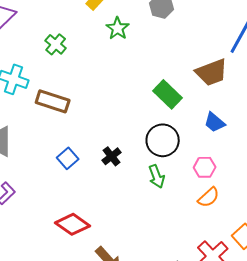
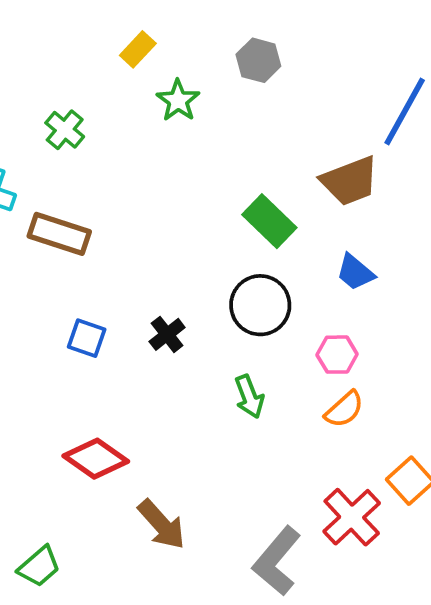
blue square: (68, 158) -> (87, 338), turned -30
green arrow: (157, 176) -> (249, 397), moved

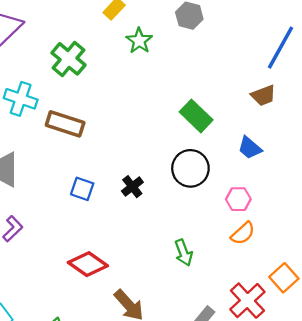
green cross: (65, 130) -> (68, 59), size x1.4
brown trapezoid: (350, 181) -> (263, 95), moved, size x0.7
green arrow: (249, 397) -> (184, 253), moved

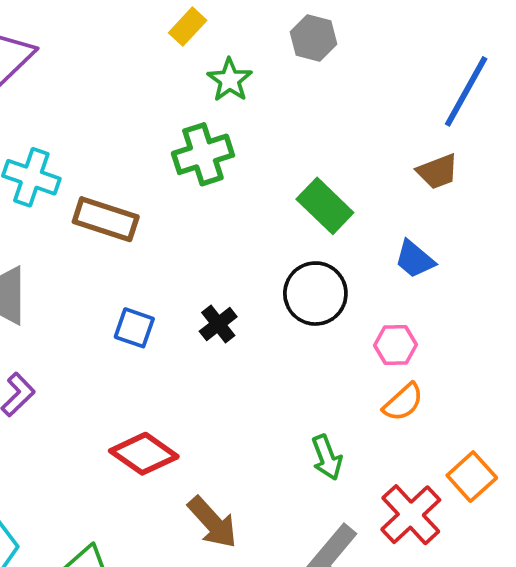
green cross: (68, 59) -> (203, 154), moved, turned 32
green arrow: (184, 253) -> (327, 457), moved

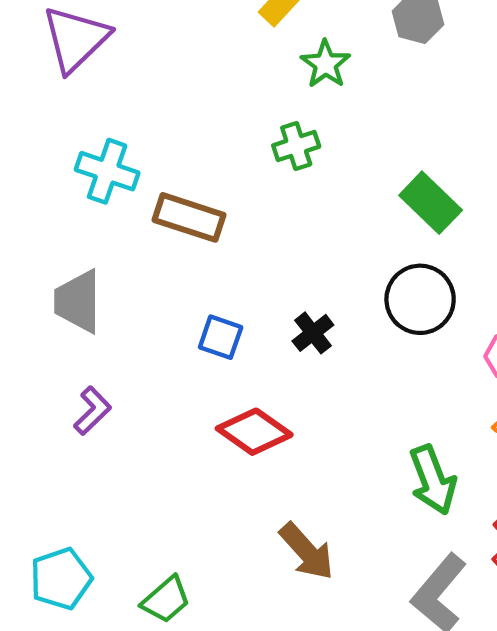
green cross: (203, 154) -> (296, 146), size x0.7
red diamond: (144, 454) -> (254, 432), moved
green arrow: (327, 457) -> (433, 480), size x1.4

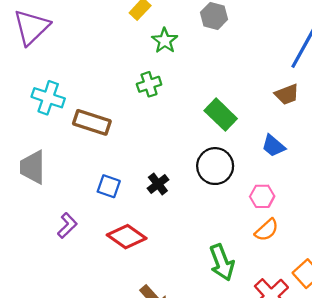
purple L-shape: (92, 411) -> (67, 225), moved

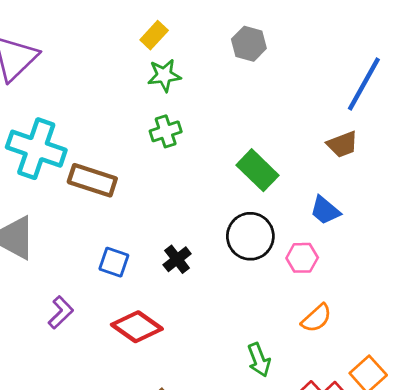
green star: (165, 41) -> (164, 75), moved, turned 30
cyan cross: (48, 98) -> (36, 149), size x1.4
pink hexagon: (262, 196) -> (302, 258), moved
green arrow: (222, 262) -> (259, 360), size x0.7

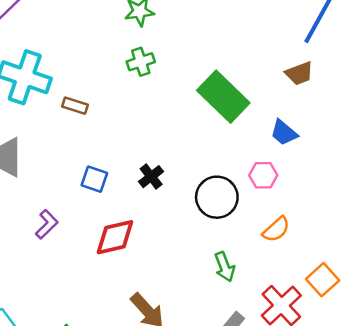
green rectangle: (258, 170) -> (223, 97), size x1.4
brown rectangle: (92, 180) -> (75, 106), size x0.6
black circle: (250, 236) -> (217, 197), moved
red diamond: (137, 327) -> (115, 237), turned -48

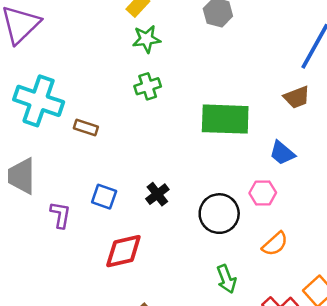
green rectangle: (223, 97) -> (225, 119), turned -42
purple L-shape: (47, 224) -> (60, 215), moved, turned -36

